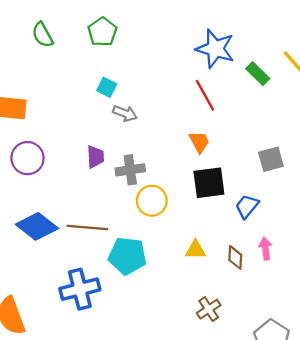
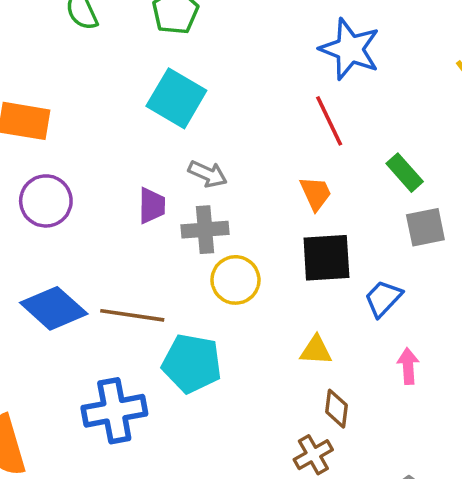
green rectangle: (258, 74) -> (405, 173), moved
cyan square: (107, 87) -> (176, 98), size x1.8
gray arrow: (125, 113) -> (208, 174), moved
yellow triangle: (195, 250) -> (316, 350), moved
brown diamond: (235, 257) -> (337, 409), moved

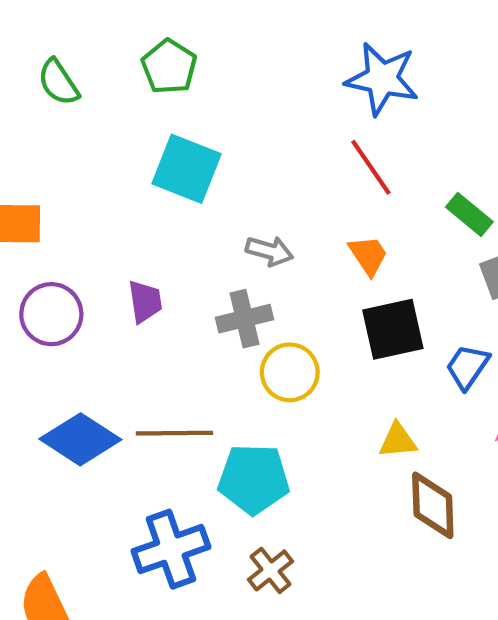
gray arrow: (208, 174) -> (269, 251), moved
purple trapezoid: (152, 206) -> (145, 301), moved
brown diamond: (337, 409) -> (433, 505), size x1.5
brown cross: (313, 455) -> (271, 570), moved

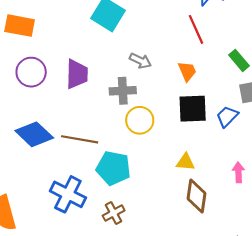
purple trapezoid: (145, 301) -> (77, 74), size x1.4
blue trapezoid: (467, 367) -> (227, 116), moved
blue cross: (171, 549) -> (68, 194), turned 36

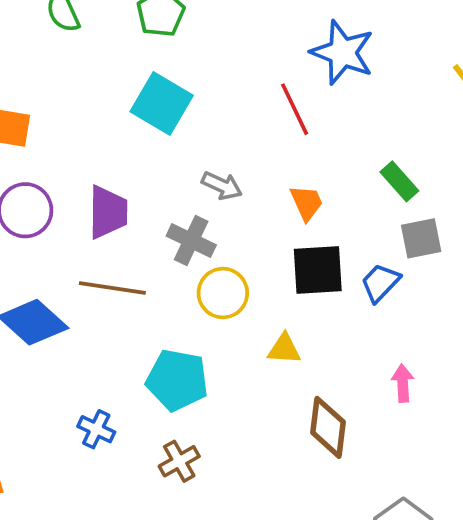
red line: (196, 29) -> (295, 109), moved
gray cross: (123, 91) -> (191, 240), turned 30
brown line: (80, 139) -> (112, 288), moved
yellow triangle: (185, 162) -> (284, 349), moved
blue cross: (68, 194) -> (96, 429), size x0.6

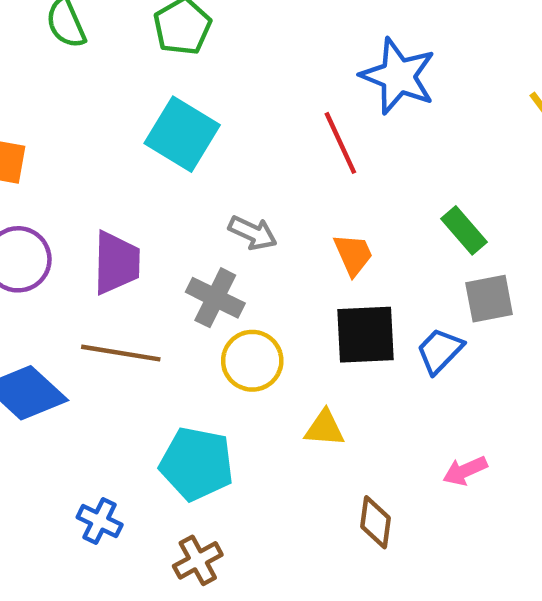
pink arrow: (403, 383) -> (465, 471), turned -111
brown diamond: (328, 427) -> (376, 522), size x0.7

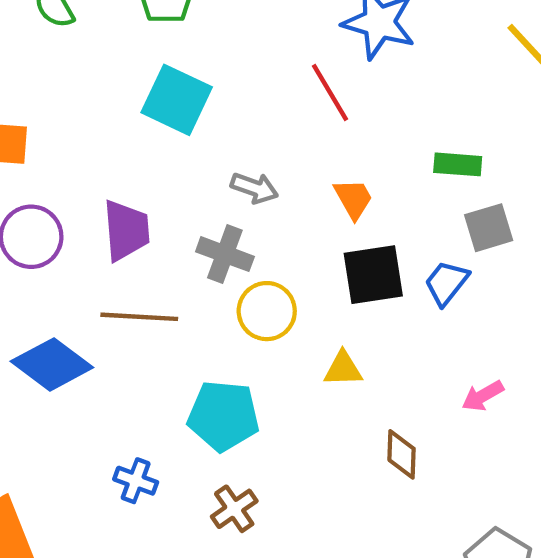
green rectangle: (464, 230) -> (458, 164), turned -39

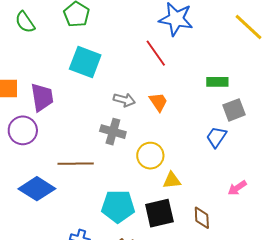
orange trapezoid: (353, 199) -> (158, 102), moved
purple trapezoid: (126, 230) -> (42, 97), moved
black square: (373, 275) -> (159, 213), moved
yellow circle: (267, 311) -> (150, 156), moved

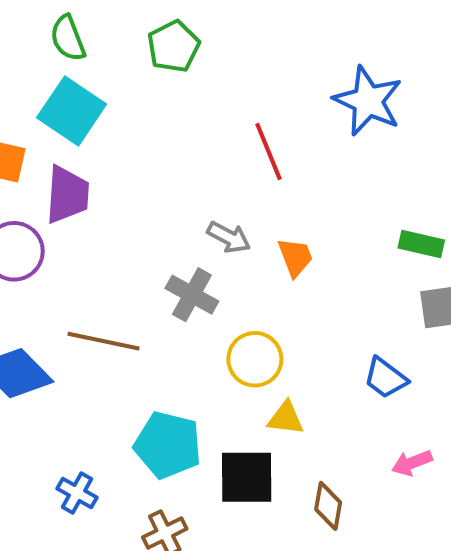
red line: (156, 53) -> (268, 151), moved
cyan square: (85, 62) -> (72, 111), moved
blue trapezoid: (216, 137) -> (386, 378), moved, turned -100

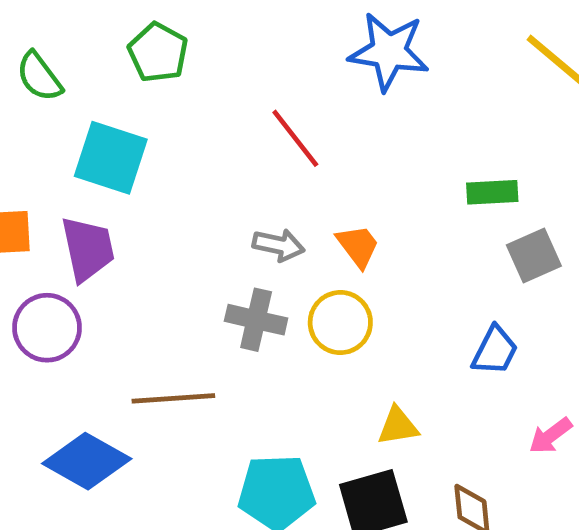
cyan square: (72, 111) -> (111, 158), moved
yellow circle: (255, 359) -> (340, 323), moved
blue trapezoid: (386, 378) -> (495, 351), turned -84

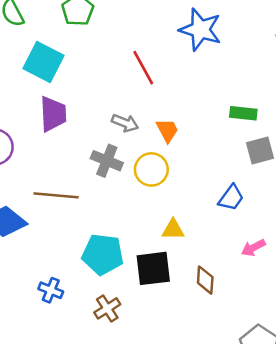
purple trapezoid: (88, 249) -> (53, 114), moved

